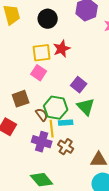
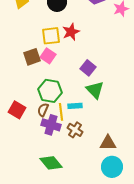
brown square: (21, 99) -> (32, 57), moved
green hexagon: (56, 108) -> (50, 91), moved
brown semicircle: (42, 115) -> (43, 110), moved, turned -120

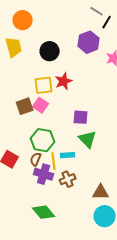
purple square: (88, 68) -> (81, 117), turned -35
brown cross: (75, 130) -> (68, 179), turned 35

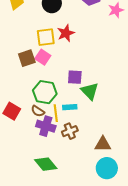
purple square: (81, 117) -> (75, 77), moved
brown semicircle: (36, 159) -> (38, 111), turned -80

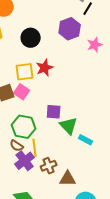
cyan rectangle: (70, 107) -> (86, 140), moved, turned 32
purple cross: (46, 126) -> (25, 161), turned 36
brown triangle: (103, 144) -> (68, 179), moved

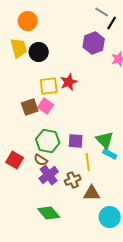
black circle: (31, 38) -> (39, 52), moved
purple square: (54, 112) -> (76, 141), moved
green triangle: (69, 126) -> (105, 140), moved
yellow line: (35, 148) -> (88, 162), moved

